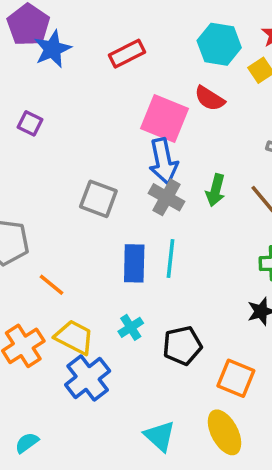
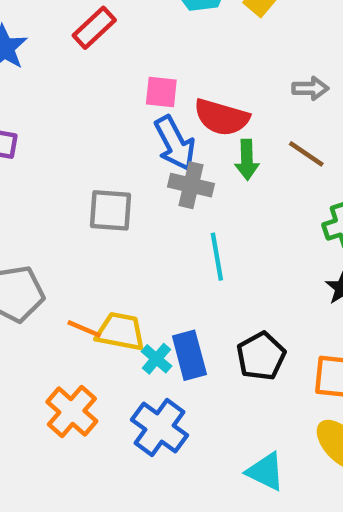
red semicircle: (210, 98) -> (222, 117), moved, size x1.4
pink square: (164, 119) -> (161, 92), size x0.6
blue rectangle: (134, 263) -> (189, 355), moved
cyan cross: (131, 327) -> (156, 359), moved
yellow trapezoid: (74, 337) -> (120, 332), moved

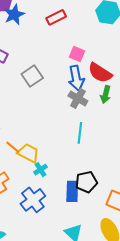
gray square: (110, 210) -> (32, 76), moved, turned 35
blue rectangle: (189, 355) -> (72, 191), moved

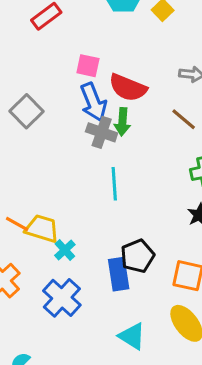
green arrow: (106, 95) -> (122, 122), moved

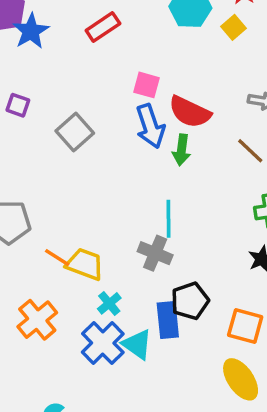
gray cross: (102, 132) -> (155, 253), moved
cyan cross: (65, 250) -> (109, 303), moved
cyan triangle: (132, 336) -> (137, 344), moved

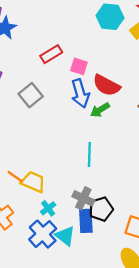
red rectangle: (103, 27) -> (51, 54), moved
green arrow: (181, 150) -> (100, 110), turned 48
gray cross: (155, 253) -> (83, 198), moved

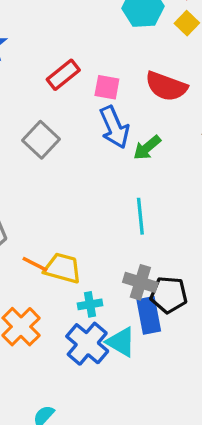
red semicircle: (106, 85) -> (166, 86), moved
cyan cross: (48, 208) -> (90, 304), turned 35
black pentagon: (101, 209) -> (169, 295), turned 30

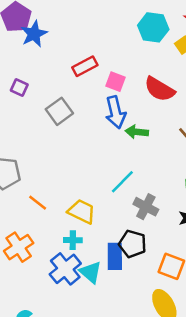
green arrow: (147, 148) -> (137, 132), turned 35
cyan line: (140, 216) -> (122, 182), turned 40
yellow trapezoid: (63, 268) -> (82, 211), moved
gray cross: (140, 282) -> (146, 207), moved

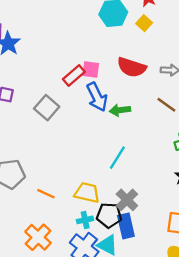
red rectangle: (85, 66) -> (74, 75), moved
gray cross: (146, 207) -> (127, 200), moved, turned 30
black pentagon: (133, 244) -> (109, 215), moved

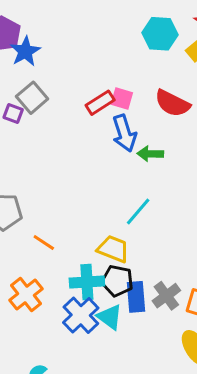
gray square: (47, 108) -> (32, 98), moved
yellow trapezoid: (87, 193) -> (113, 249), moved
gray cross: (127, 200) -> (166, 296), moved
cyan cross: (85, 220) -> (87, 282), size x1.6

